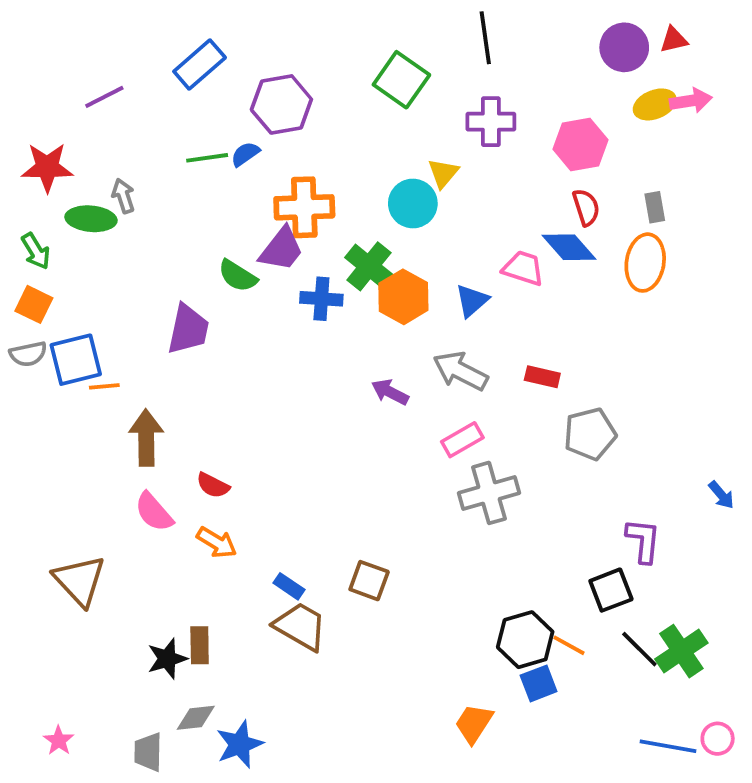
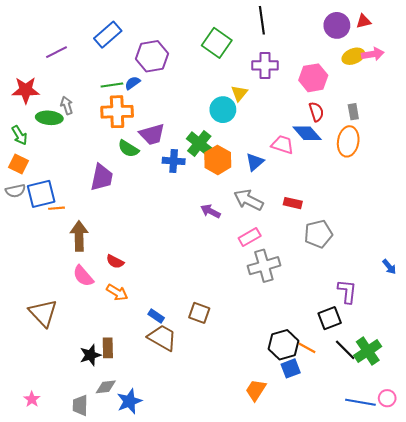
orange cross: (304, 207) -> (117, 112), moved
purple trapezoid: (281, 249) -> (152, 134), turned 36

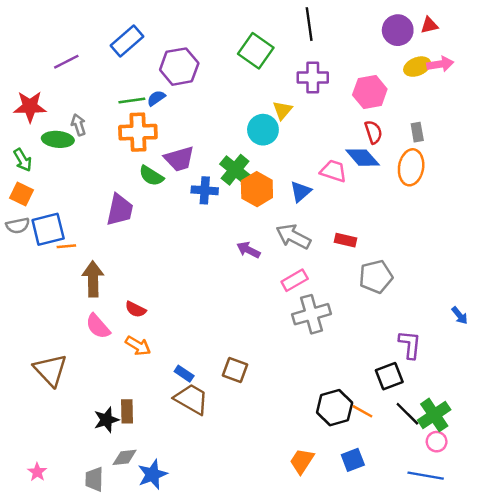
blue square: (291, 368) -> (353, 460), moved
pink circle: (387, 398) -> (437, 442), moved

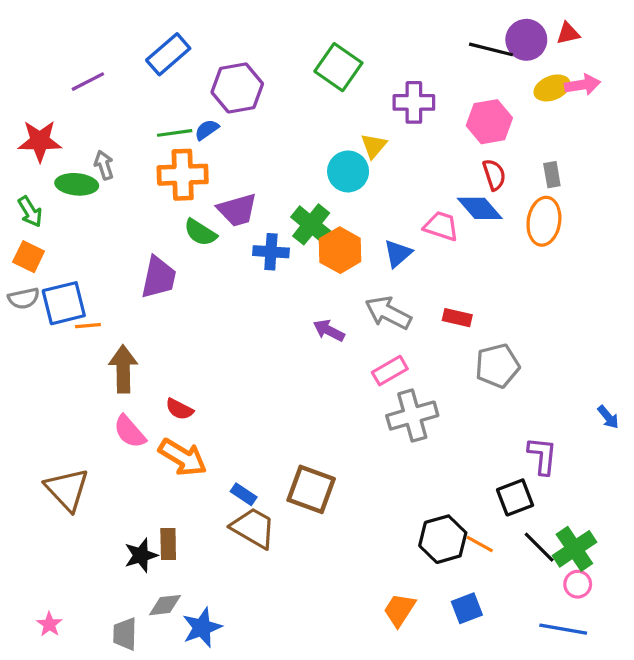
black line: (309, 24) -> (491, 49), moved, turned -68
orange arrow: (138, 346) -> (183, 457), size x1.4
brown square: (235, 370) -> (311, 489), size x1.4

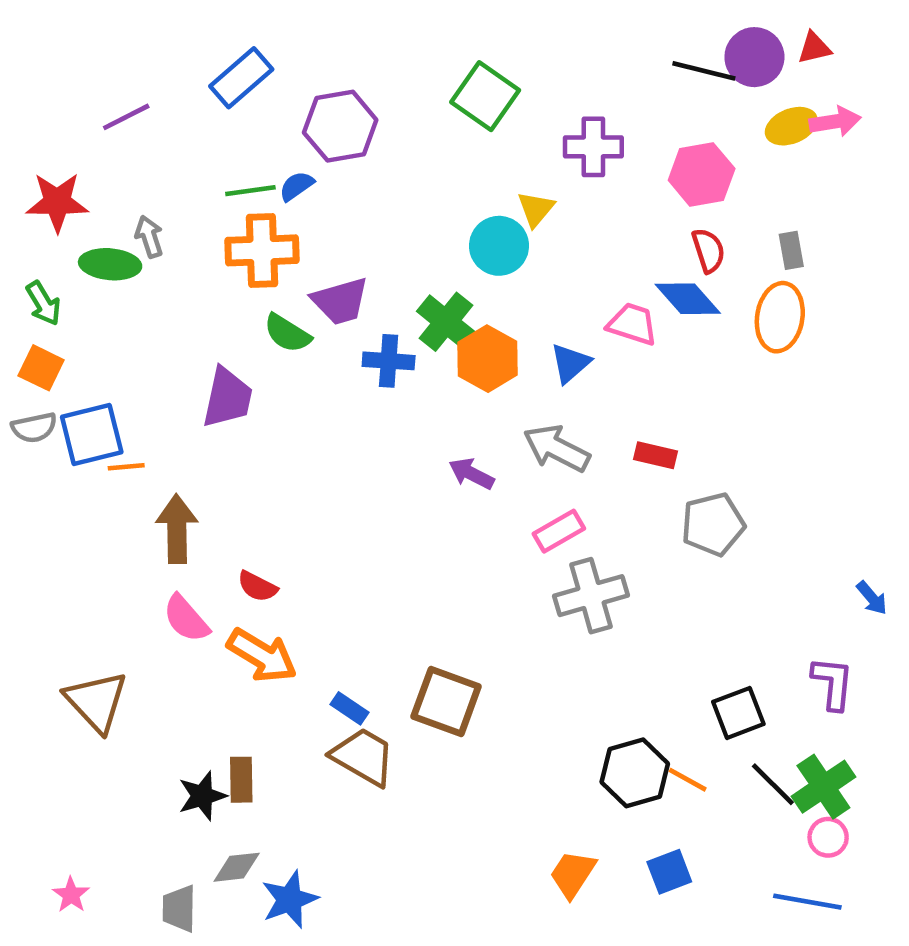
purple L-shape: (542, 456) -> (833, 683), moved

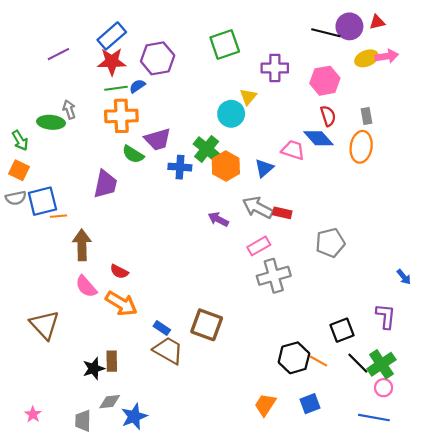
green square: (485, 96) -> (225, 45), turned 36
red star: (57, 202) -> (112, 62), moved
red rectangle: (655, 455) -> (282, 213), moved

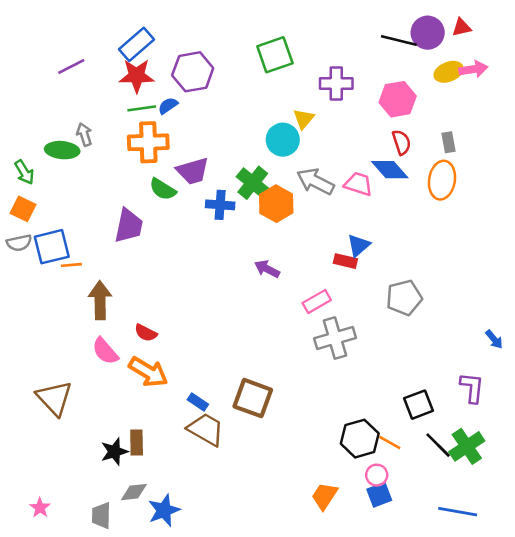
blue triangle: (264, 168) -> (358, 245), moved
gray arrow: (258, 208) -> (315, 181), moved
pink circle: (384, 388) -> (377, 475), moved

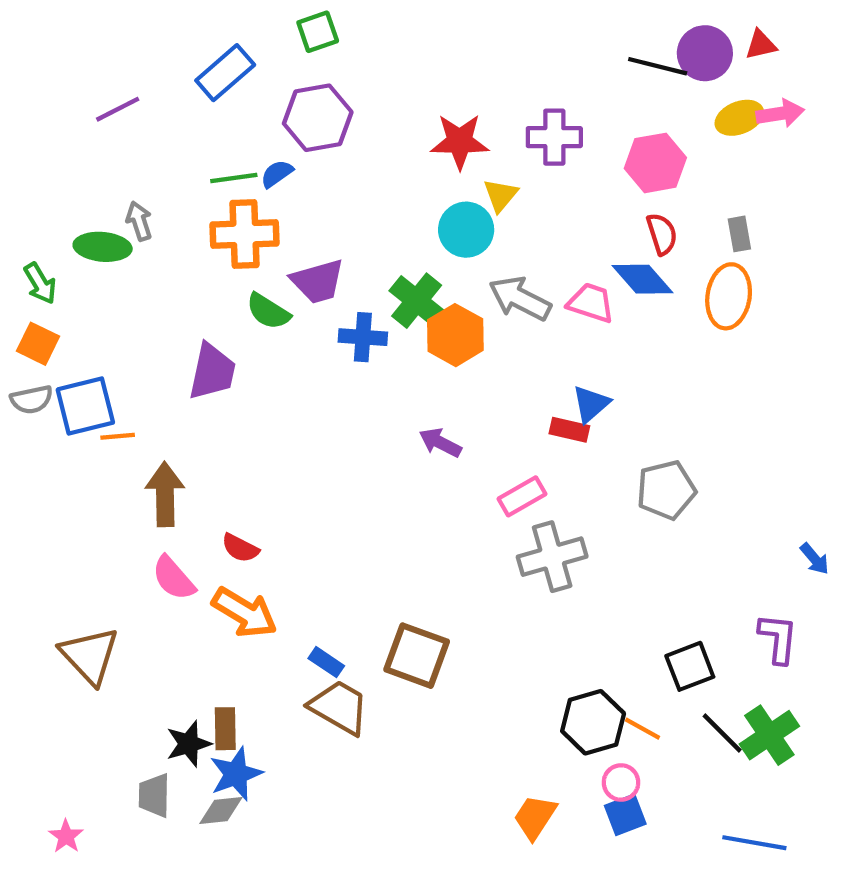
green square: (275, 55) -> (318, 32), moved, size x0.7
red star: (137, 76) -> (460, 141), moved
blue star: (164, 510) -> (236, 774), moved
gray trapezoid: (101, 516) -> (154, 795), moved

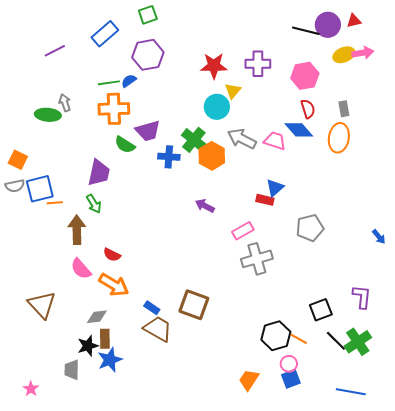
green arrow: (40, 283) -> (94, 204), moved
blue arrow: (815, 559) -> (379, 237), moved
gray diamond: (221, 810) -> (97, 317), moved

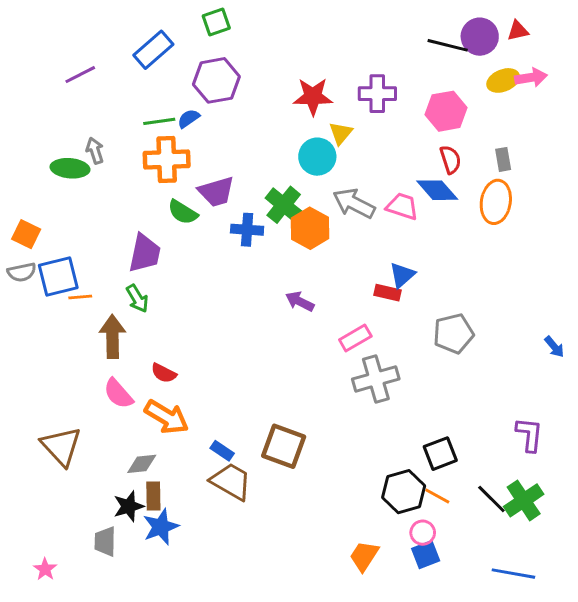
black square: (321, 310) -> (440, 454), moved

